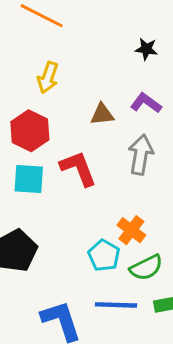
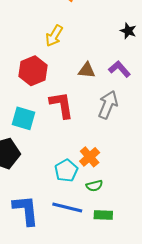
cyan square: (29, 179) -> (24, 118), moved
green semicircle: (146, 268) -> (94, 186), size x0.7

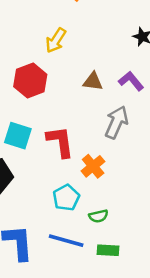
red L-shape: (62, 105) -> (60, 142), moved
orange cross: (90, 157) -> (93, 166), moved

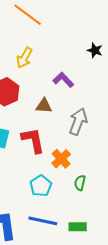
purple L-shape: (131, 81) -> (63, 80), moved
brown triangle: (93, 82) -> (44, 106), moved
green semicircle: (98, 216) -> (80, 183), moved, turned 119

